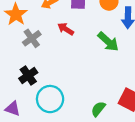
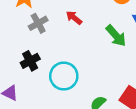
cyan circle: (50, 99) -> (64, 76), moved

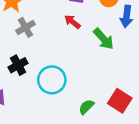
red arrow: (74, 18) -> (72, 22), moved

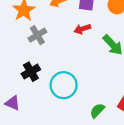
red arrow: (72, 22) -> (82, 29), turned -56

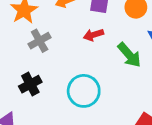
cyan circle: (64, 85) -> (84, 91), moved

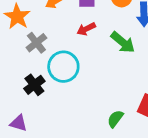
cyan circle: (84, 91) -> (63, 67), moved

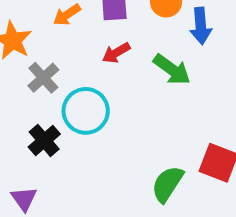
green semicircle: (115, 119) -> (167, 184), size x1.4
purple triangle: (19, 123) -> (24, 199), turned 42

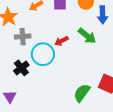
red arrow: (116, 53) -> (61, 41), moved
gray cross: (43, 78) -> (23, 37), turned 35

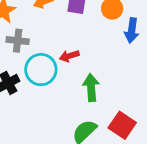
green arrow: (87, 36) -> (91, 88), moved, turned -144

